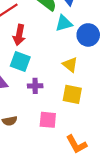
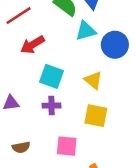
red arrow: (19, 35) -> (32, 45), turned 48
cyan square: (20, 61) -> (51, 76), moved

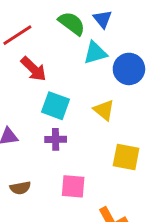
red arrow: (32, 45) -> (34, 69), turned -105
yellow square: (96, 116) -> (126, 157), moved

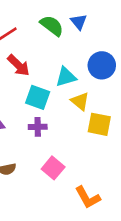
cyan triangle: (95, 53) -> (66, 77), moved
yellow square: (126, 157) -> (99, 124), moved
pink square: (73, 186) -> (53, 168), turned 35

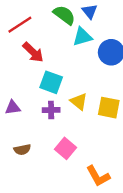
cyan triangle: (66, 77) -> (82, 37), moved
yellow triangle: (80, 101) -> (79, 102), moved

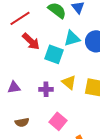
cyan triangle: (82, 37) -> (72, 38), moved
cyan square: (51, 82) -> (54, 54), moved

